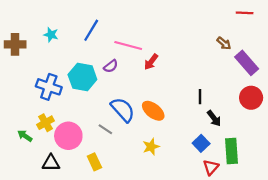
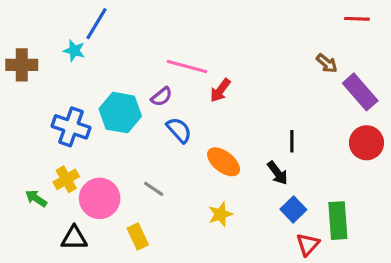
blue line: (91, 30) -> (96, 24), moved
blue semicircle: (123, 110) -> (179, 130), moved, size x0.7
black arrow: (214, 118) -> (278, 173), moved

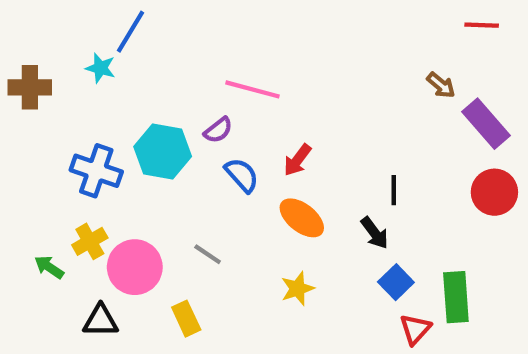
red arrow: (220, 90) -> (297, 160), moved

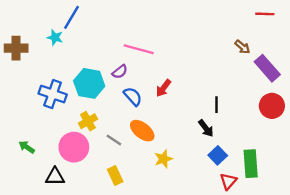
orange ellipse: (302, 218) -> (142, 131), moved
yellow cross: (90, 241) -> (88, 121), moved
yellow rectangle: (186, 319) -> (115, 175), moved

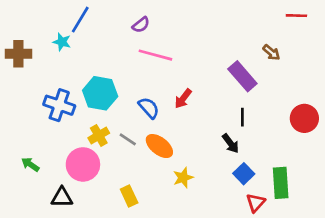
purple rectangle: (267, 68) -> (242, 76), moved
purple semicircle: (120, 72) -> (141, 25), moved
gray line: (114, 140) -> (128, 139), moved

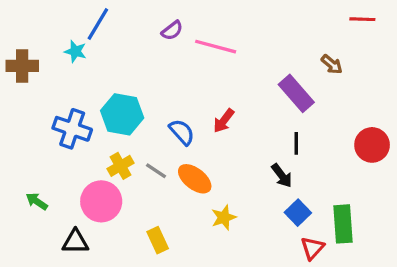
pink line: (155, 55) -> (216, 47), moved

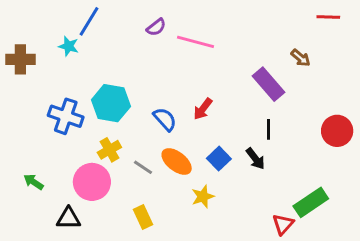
gray line: (156, 171) -> (143, 167), moved
blue square: (298, 213) -> (219, 159), moved
green rectangle: (343, 224) -> (311, 202), turned 60

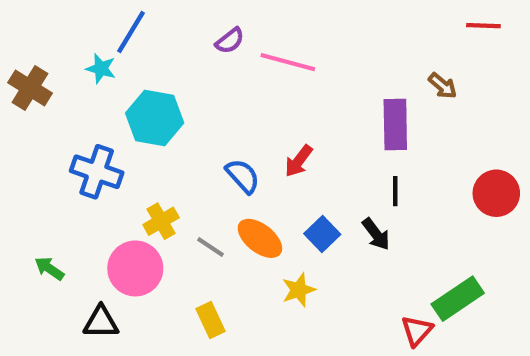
brown cross: (20, 59) -> (30, 88), turned 32
purple rectangle: (268, 84) -> (395, 124), turned 40
cyan hexagon: (111, 103) -> (155, 118), moved

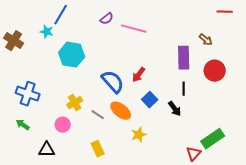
blue cross: (97, 172) -> (28, 94), moved
blue semicircle: (243, 176) -> (113, 82), size x1.4
red circle: (496, 193) -> (215, 71), moved
blue square: (322, 234) -> (150, 100), moved
pink circle: (135, 268) -> (63, 125), size x0.6

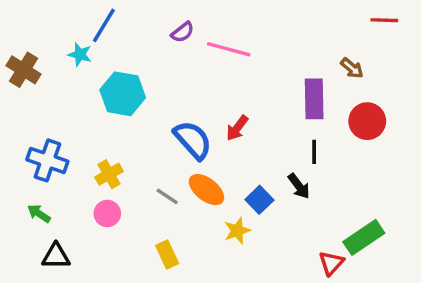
blue square: (150, 100) -> (259, 200), moved
yellow cross: (75, 103) -> (109, 174), moved
black triangle: (47, 150) -> (56, 256), moved

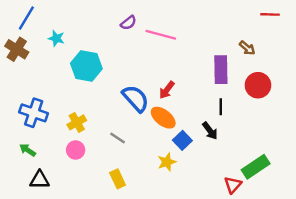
blue line: (104, 25) -> (26, 18), moved
orange ellipse: (206, 190) -> (163, 118), moved

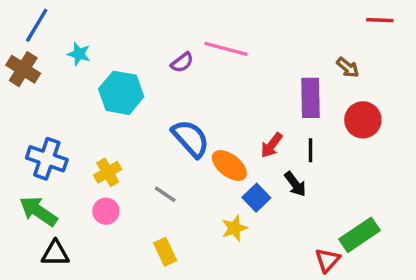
purple semicircle: (128, 23) -> (182, 62), moved
red arrow: (167, 90) -> (272, 145), moved
green arrow: (28, 150) -> (38, 211), size x1.6

